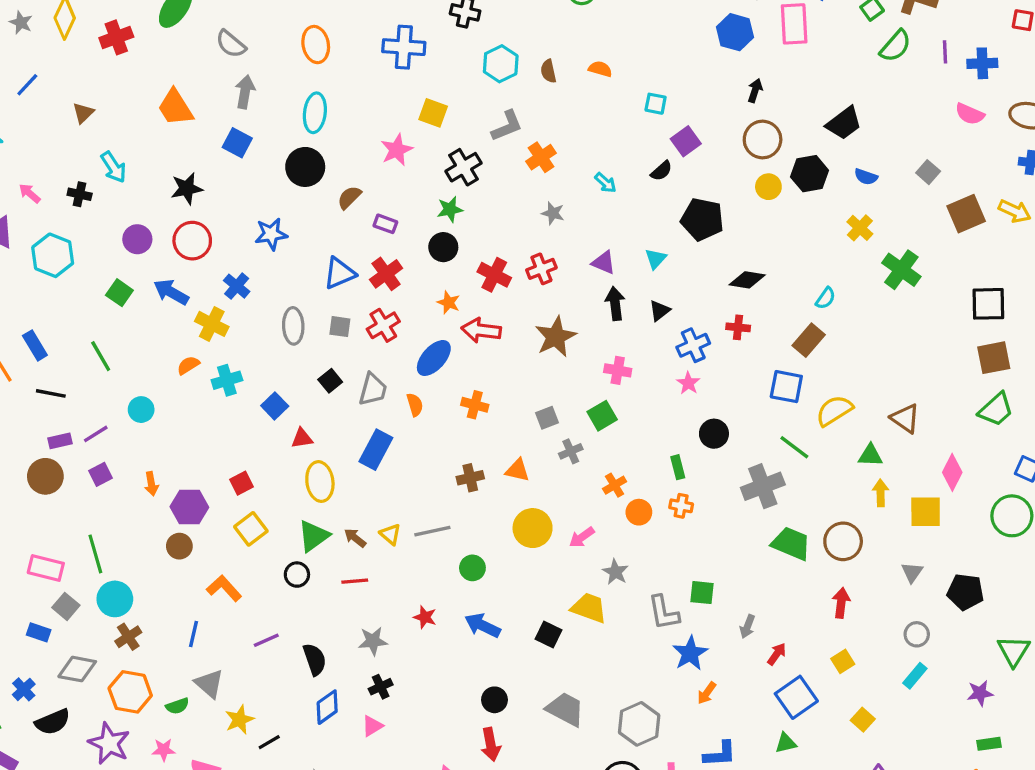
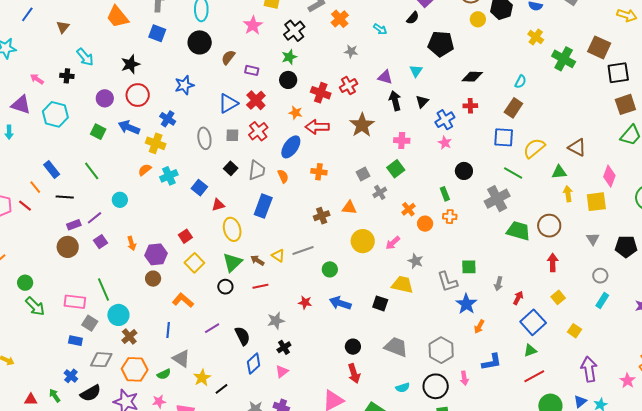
brown square: (966, 214) -> (599, 47), moved, turned -35

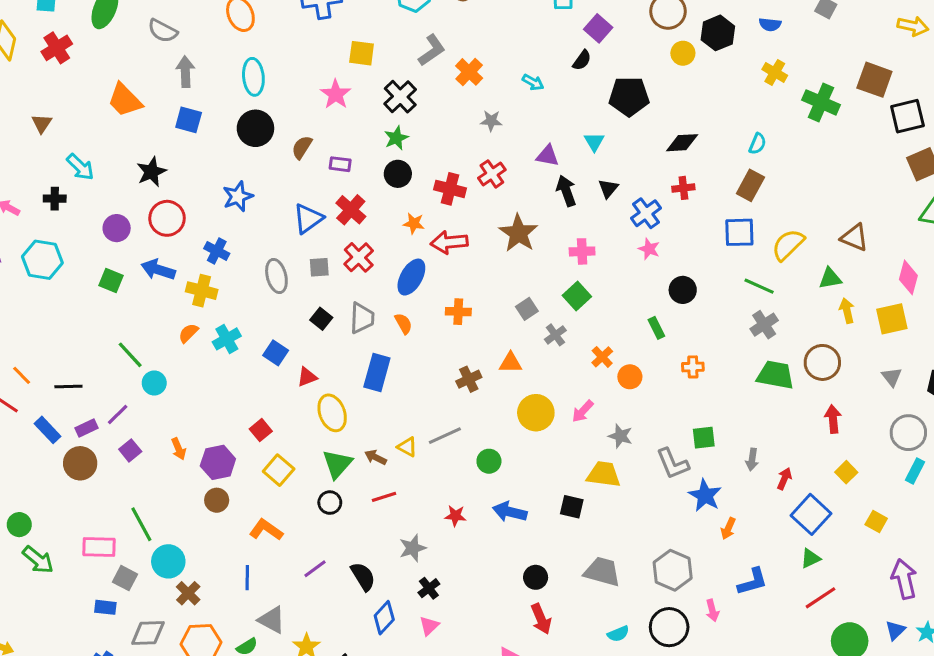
blue rectangle: (52, 170) -> (48, 430), moved
green line: (92, 171) -> (130, 355), moved
gray cross: (497, 199) -> (764, 325), moved, size x0.7
orange cross: (450, 217) -> (693, 367), moved
gray circle: (600, 276) -> (908, 433), size x1.5

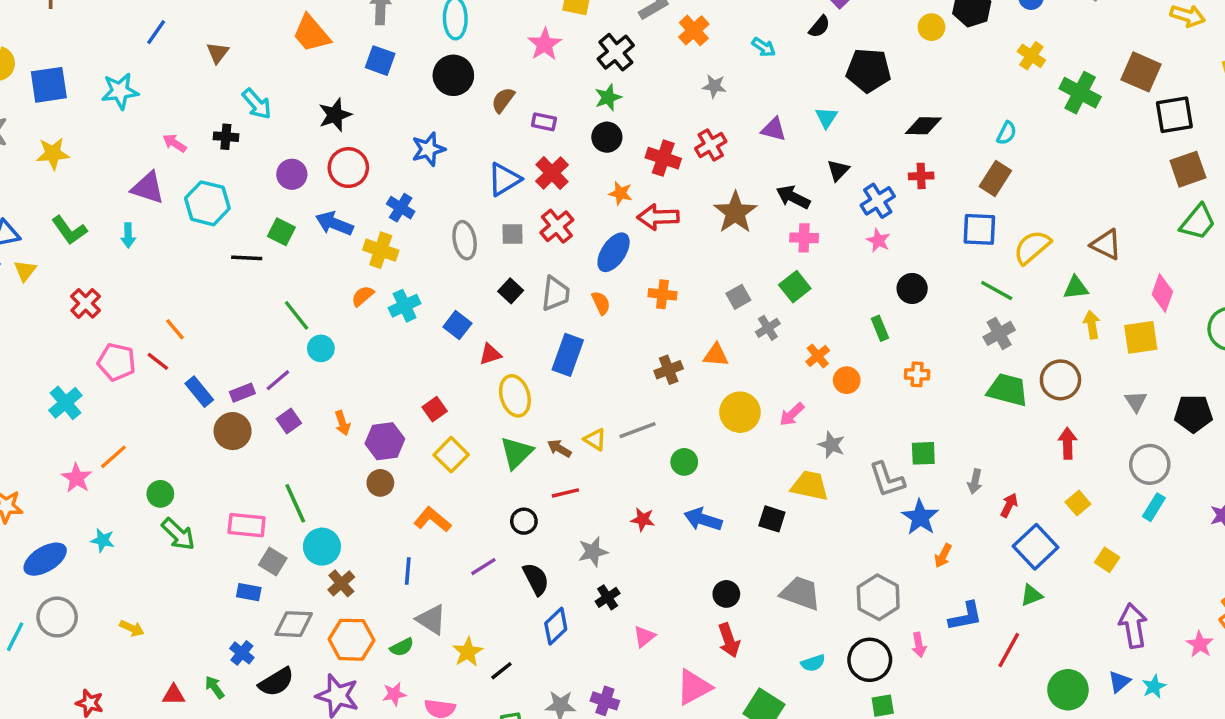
black arrow: (566, 191) -> (793, 197), moved, turned -48
black line: (68, 386) -> (247, 258), moved
black circle: (330, 503) -> (524, 521), moved
red line: (820, 598) -> (1009, 650), moved, turned -32
pink triangle: (429, 626) -> (644, 637), moved

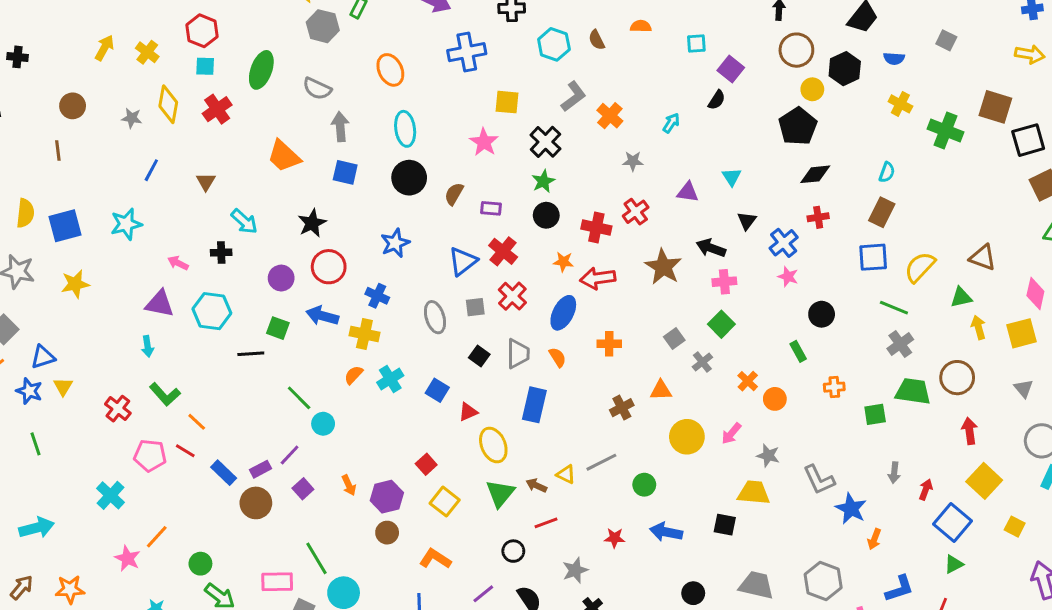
cyan arrow: (764, 47) -> (671, 123), turned -84
black pentagon: (868, 70) -> (798, 126), moved, turned -30
green L-shape: (69, 230) -> (165, 394), moved
green square: (923, 453) -> (875, 414), moved
yellow square: (1078, 503) -> (984, 481), size x1.6

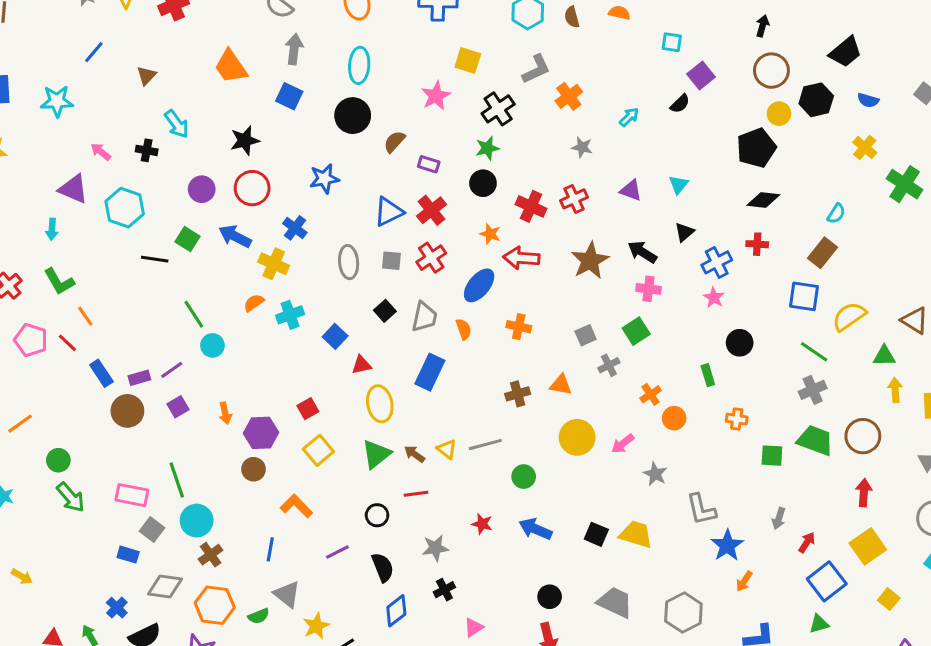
yellow trapezoid: (754, 493) -> (636, 534), moved

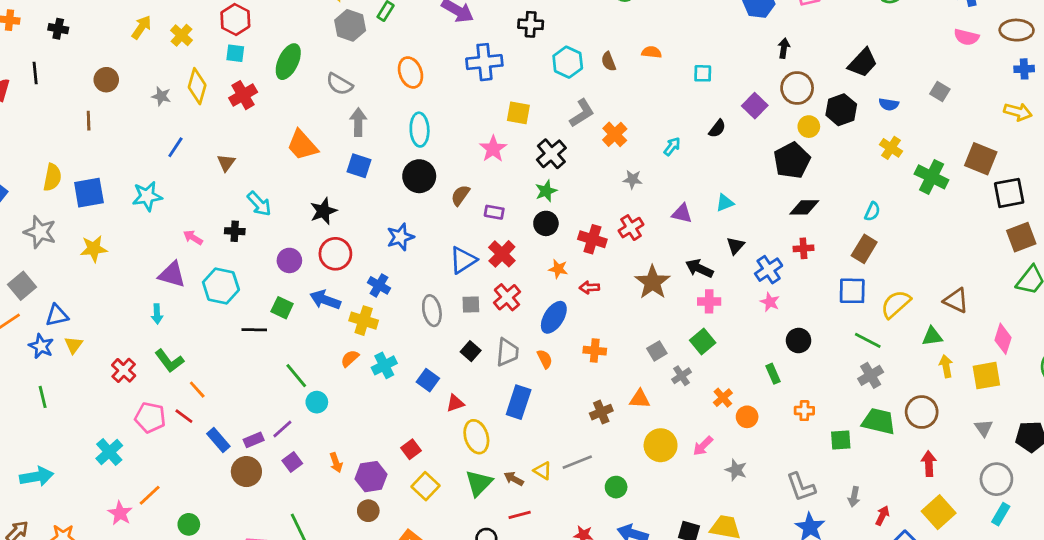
purple square: (701, 75) -> (755, 106), moved
cyan triangle: (678, 185) -> (725, 203), turned 36
red arrow: (521, 258) -> (589, 287), size x0.6
gray L-shape: (701, 509) -> (801, 487), moved

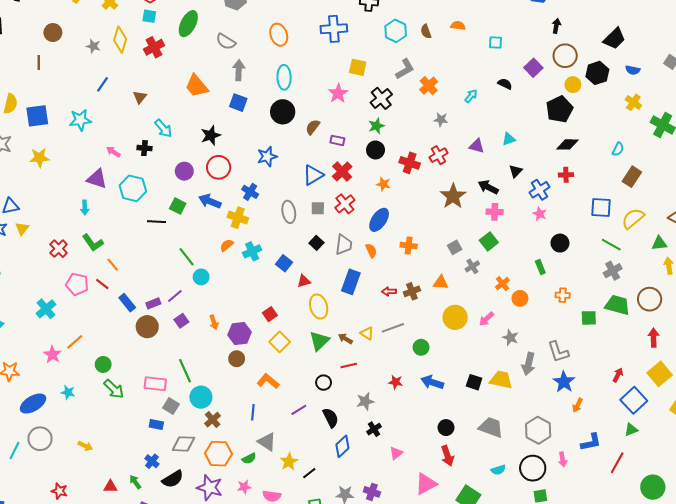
black semicircle: (717, 129) -> (505, 84), turned -104
brown rectangle: (864, 249) -> (632, 177), moved
red arrow: (589, 287) -> (389, 291), moved
gray arrow: (854, 497) -> (528, 364), moved, size x1.5

